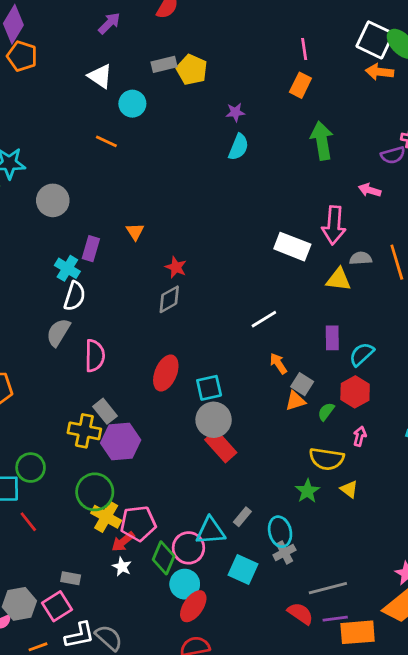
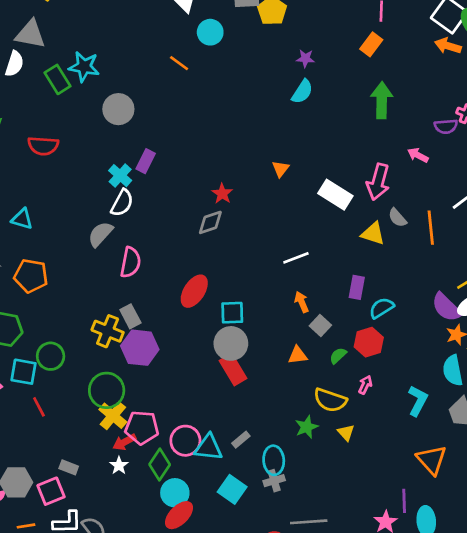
orange triangle: (135, 232) -> (281, 169), moved
gray semicircle: (361, 258) -> (397, 218), turned -138
orange triangle: (295, 401) -> (298, 355), moved
pink circle: (188, 548) -> (185, 441), moved

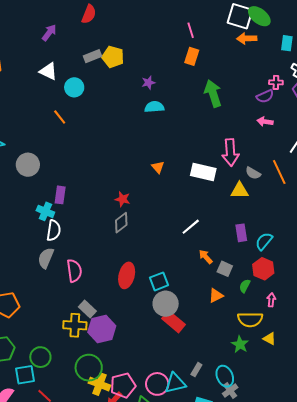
orange line: (179, 63) -> (60, 117), turned 35
cyan semicircle: (302, 92) -> (154, 107), turned -108
pink arrow: (418, 155) -> (265, 122), moved

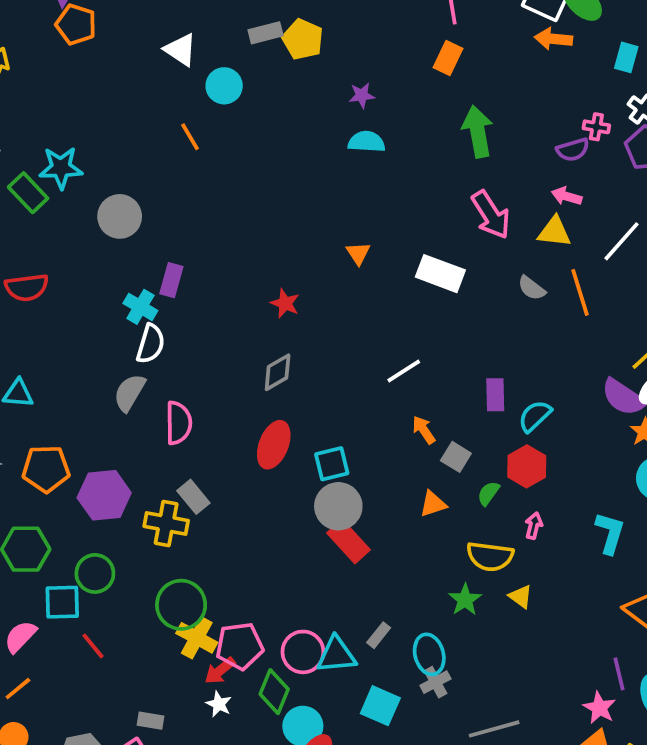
pink arrow: (230, 152) -> (491, 215), moved, turned -36
yellow triangle: (240, 190) -> (554, 232), moved
gray diamond: (121, 223) -> (278, 372), moved
purple hexagon: (102, 329) -> (104, 495), moved

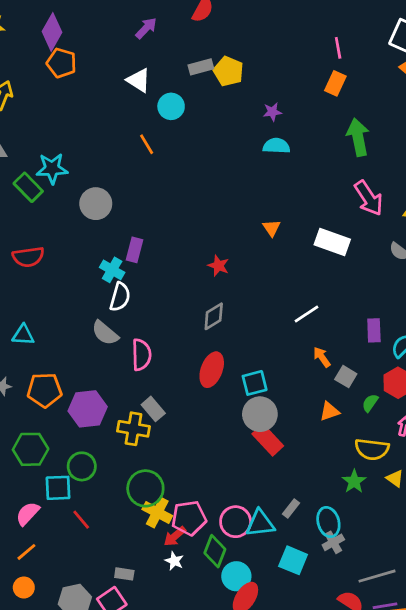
gray semicircle: (129, 393) -> (105, 333), turned -80

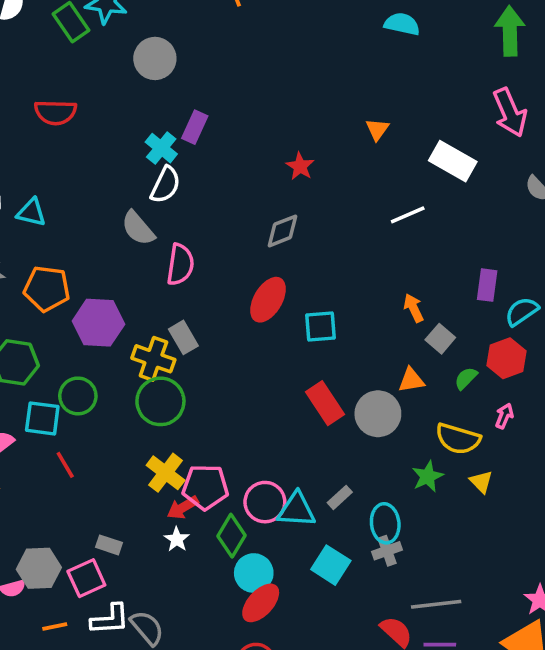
white line: (306, 314) -> (408, 215), moved
gray circle: (260, 414) -> (378, 414), moved
green circle: (145, 488) -> (160, 401), moved

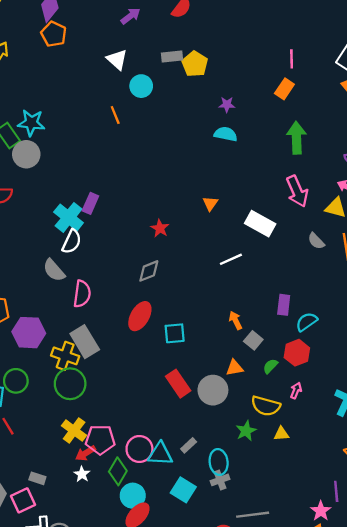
gray circle: (155, 58) -> (26, 154), moved
cyan cross: (161, 148) -> (69, 217), size x1.4
gray rectangle: (183, 337) -> (85, 342), size x1.5
yellow triangle: (481, 482) -> (281, 434), turned -49

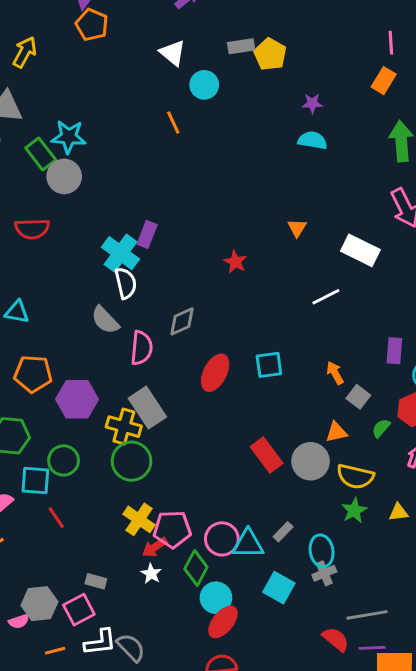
white semicircle: (72, 242) -> (126, 283), turned -35
gray diamond: (149, 271) -> (182, 321), moved
cyan square: (175, 333) -> (269, 365), moved
yellow semicircle: (266, 406) -> (355, 476), moved

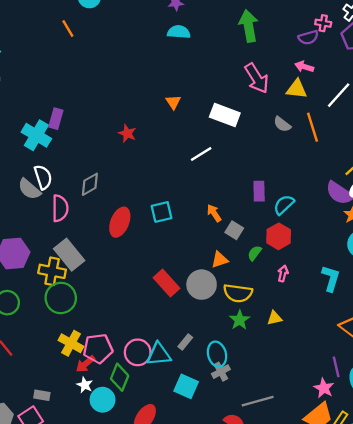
white semicircle: (126, 283) -> (43, 177), moved
cyan circle: (216, 598) -> (103, 400), moved

